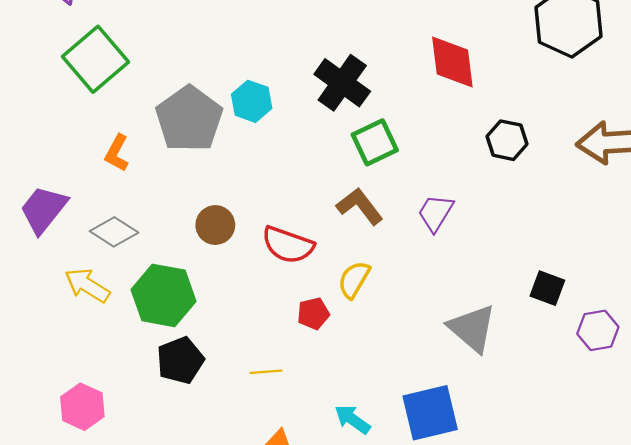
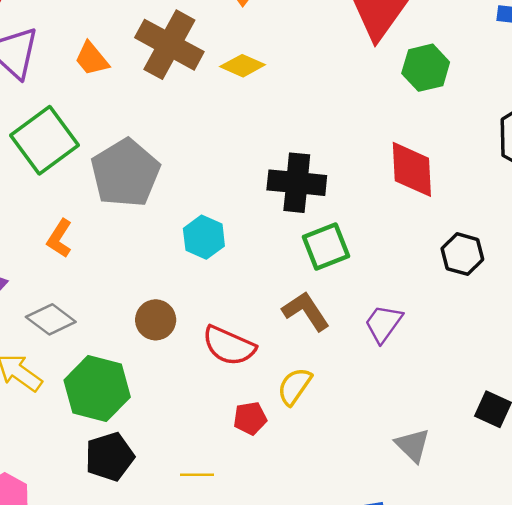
black cross: (342, 83) -> (297, 183), turned -34
cyan hexagon: (252, 101) -> (204, 237), moved
gray pentagon: (189, 119) -> (125, 173), moved
gray triangle: (472, 328) -> (413, 445), size x0.7

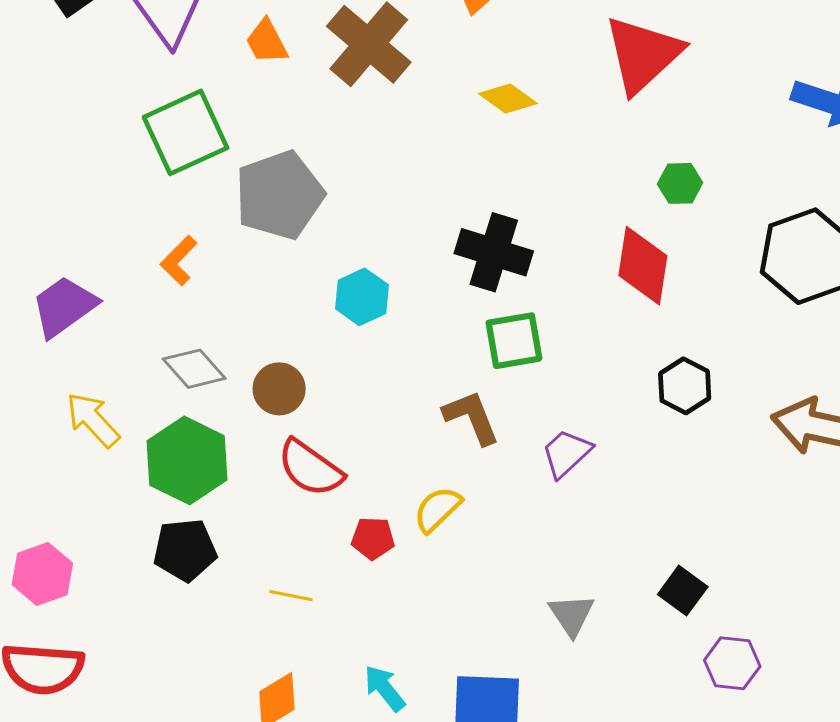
yellow diamond: (243, 66) -> (508, 99), moved
green hexagon: (426, 68) -> (680, 183), moved, size x0.7
gray diamond: (51, 319) -> (194, 369), moved
red semicircle: (229, 346) -> (310, 468), moved

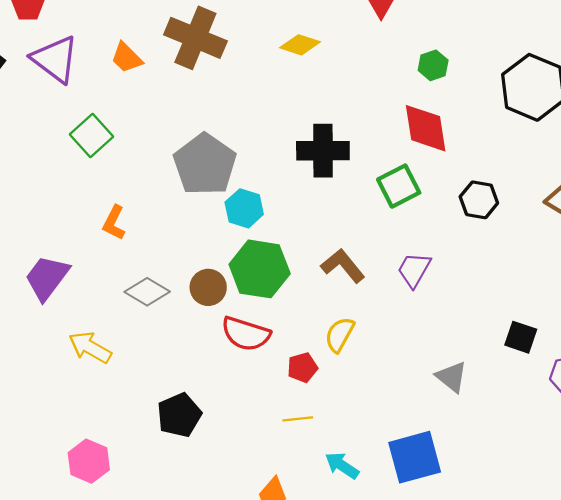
green square: (186, 132) -> (92, 136), size x0.7
gray pentagon: (279, 195) -> (205, 164), moved
green square: (514, 341) -> (399, 186), moved
green hexagon: (187, 460) -> (260, 269), moved
yellow line: (291, 596) -> (298, 419), moved

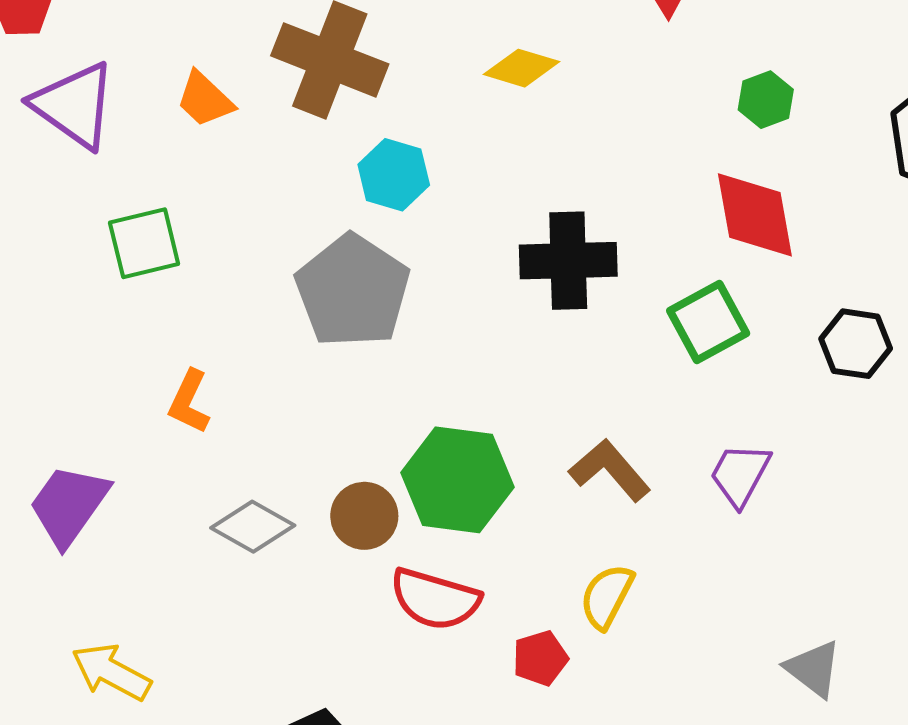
green square: (92, 136) -> (144, 243), turned 30
cyan hexagon: (244, 208) -> (394, 175), moved
yellow arrow: (90, 347) -> (111, 672), moved

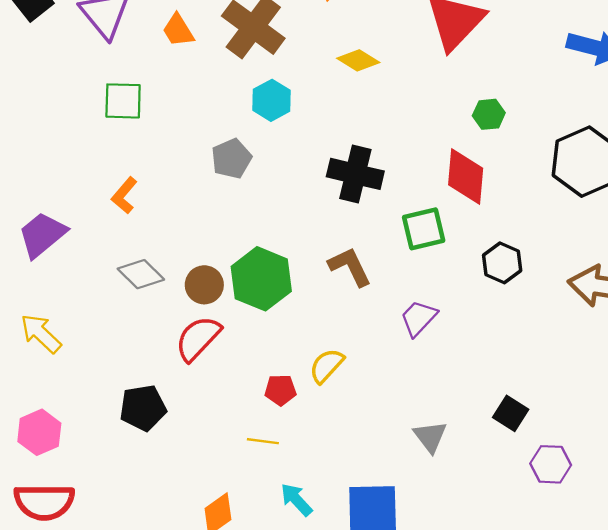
gray pentagon: (353, 291) -> (231, 159), size x0.6
brown L-shape: (610, 470) -> (350, 267), moved
red semicircle: (435, 599) -> (198, 338), moved, turned 102

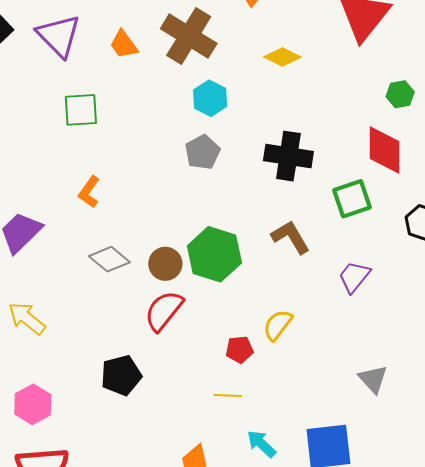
gray pentagon: (231, 159) -> (202, 152), moved

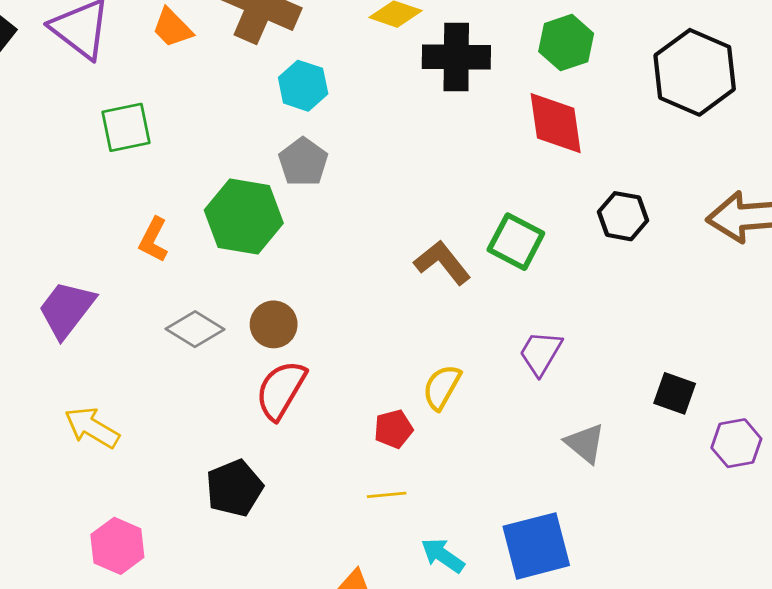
green hexagon: (400, 94) -> (566, 43), size x1.4
black cross: (288, 156) -> (456, 57), moved
green square: (352, 199) -> (516, 242), moved, turned -36
green hexagon: (214, 254) -> (244, 217), moved
purple trapezoid: (354, 277) -> (541, 353), moved

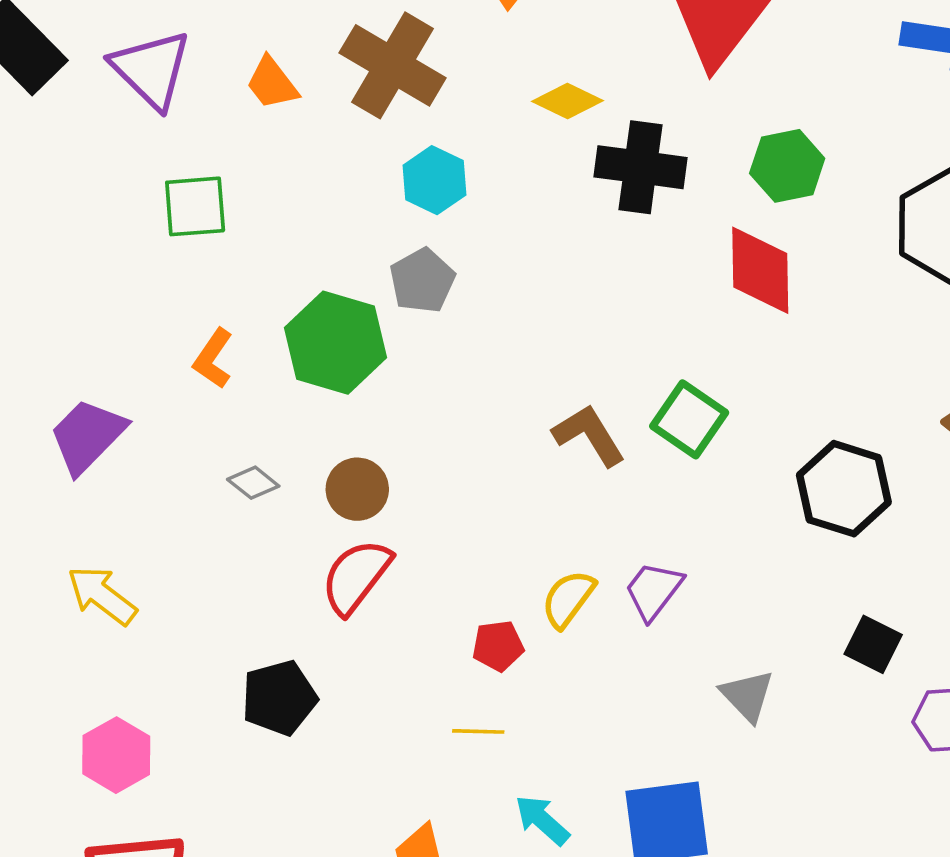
black hexagon: (623, 216) -> (844, 489), moved, size x1.4
gray diamond: (195, 329) -> (253, 483), size x0.7
purple trapezoid: (541, 353) -> (653, 591), moved

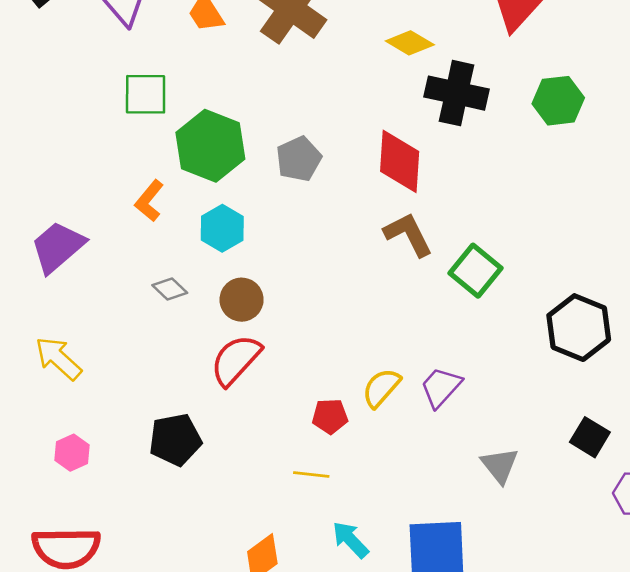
cyan hexagon: (434, 180) -> (222, 228), moved
red diamond: (760, 270) -> (400, 161), moved
green hexagon: (336, 343) -> (210, 146), moved
brown L-shape: (589, 435) -> (408, 234), moved
pink hexagon: (116, 755) -> (72, 453), moved, size x0.7

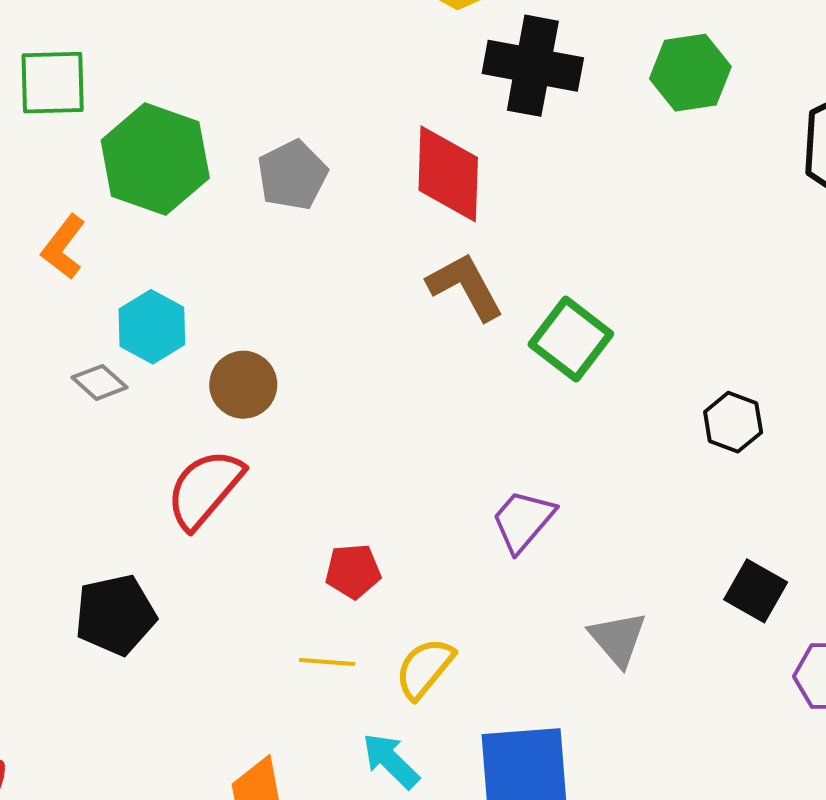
cyan hexagon: (222, 228) -> (152, 327), moved
brown circle: (242, 300) -> (243, 385), moved
black hexagon: (579, 328) -> (733, 422), size x0.6
yellow semicircle: (381, 388) -> (425, 668), moved

